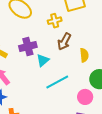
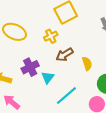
brown arrow: (64, 42) -> (65, 55), turned 42

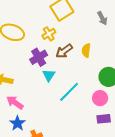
yellow semicircle: (87, 64) -> (86, 50), moved, turned -152
purple cross: (30, 67) -> (39, 57), moved

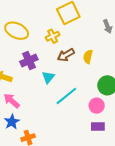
purple cross: (39, 57) -> (29, 61), moved

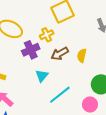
purple cross: (29, 61) -> (31, 50), moved

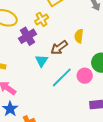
brown arrow: (60, 54) -> (59, 48), moved
pink circle: (90, 104) -> (85, 76), moved

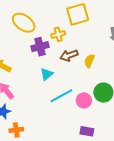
brown arrow: (59, 48) -> (69, 55), moved

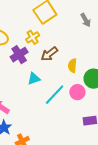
yellow semicircle: (89, 61) -> (72, 66), moved
cyan triangle: (47, 74) -> (34, 79), turned 40

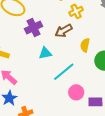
yellow cross: (33, 37) -> (76, 11), moved
pink circle: (77, 92) -> (76, 92), moved

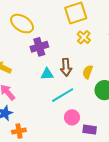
yellow cross: (76, 11) -> (84, 37), turned -32
brown arrow: (64, 31) -> (66, 67), moved, turned -72

